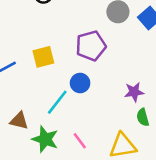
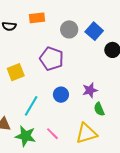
purple pentagon: (91, 46) -> (52, 59), turned -30
blue circle: (80, 83) -> (61, 95), moved

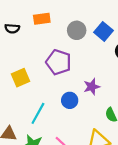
purple star: (90, 90) -> (92, 87), moved

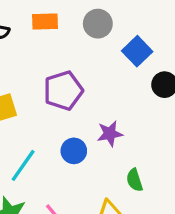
gray circle: (77, 30) -> (98, 24), moved
purple pentagon: (59, 62) -> (63, 91), turned 30

